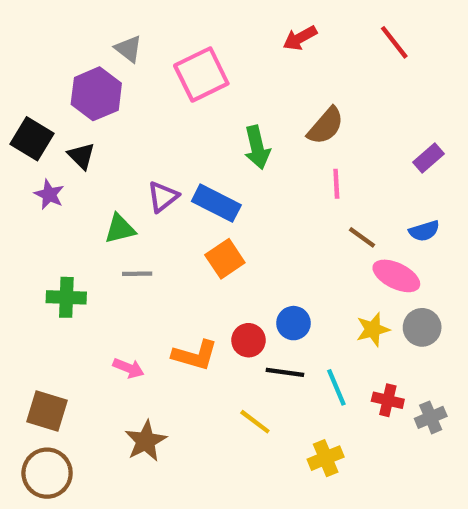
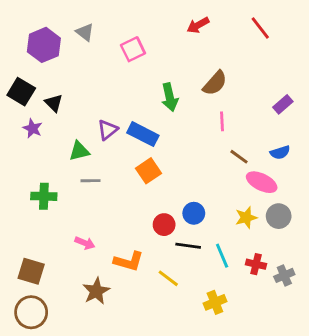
pink square: (201, 74) -> (133, 49), size x0.7
purple hexagon: (96, 94) -> (44, 45), moved
orange L-shape: (195, 355) -> (129, 261), moved

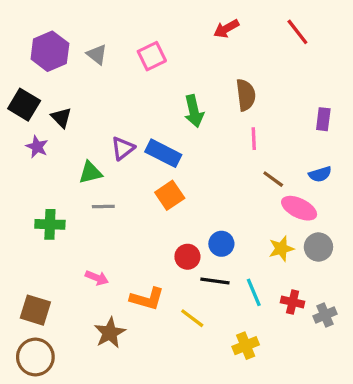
gray triangle: (85, 32) -> (97, 54), moved
brown semicircle: (215, 83) -> (246, 95), turned -48
purple rectangle: (283, 104) -> (323, 119), turned -42

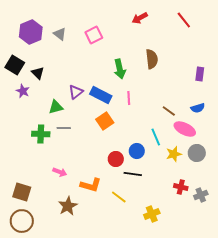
pink line: (254, 139) -> (129, 98), moved
green cross: (50, 224) -> (41, 134), moved
cyan line: (254, 292) -> (156, 137), moved

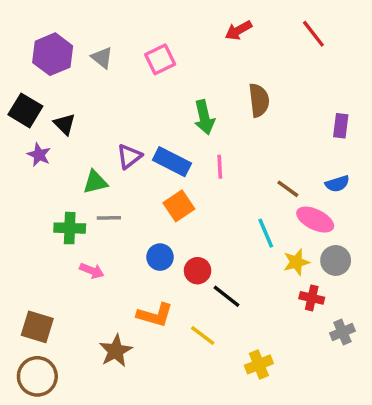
blue circle: (137, 151) -> (160, 257), moved
pink arrow: (60, 172) -> (92, 271), moved
black line: (133, 174) -> (227, 296), turned 30
red cross: (181, 187) -> (312, 298), moved

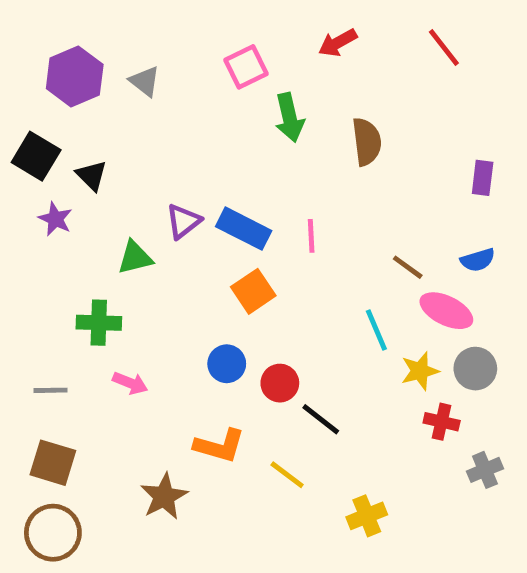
pink square: (160, 59) -> (246, 67), moved
green arrow: (204, 117) -> (289, 118), moved
gray line: (109, 218) -> (51, 390), moved

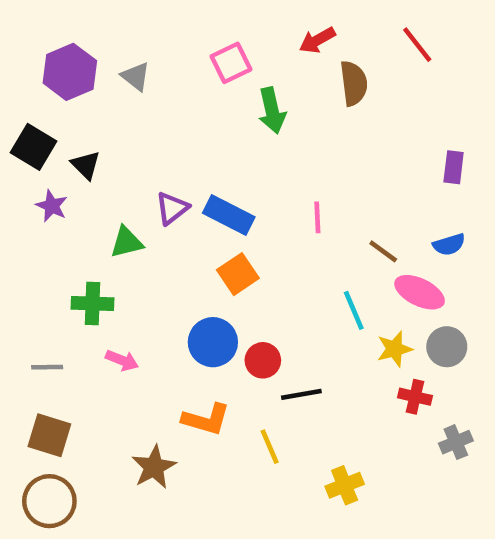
brown semicircle: (367, 142) -> (354, 83), moved
pink line: (311, 236) -> (317, 217), moved
blue circle: (227, 364) -> (213, 342), size x1.4
black line: (321, 419) -> (301, 394), turned -48
yellow line: (287, 475) -> (270, 447), turned 30

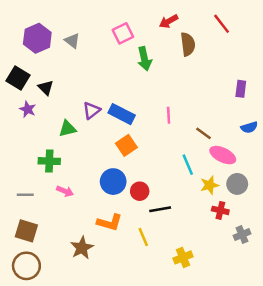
blue semicircle: (449, 245) -> (249, 127), moved

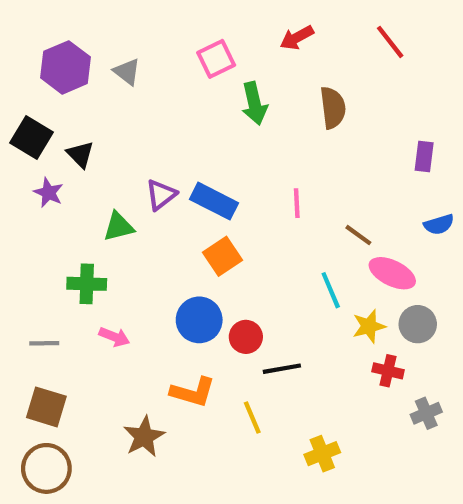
brown semicircle: (188, 44) -> (333, 108), moved

